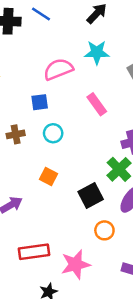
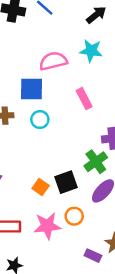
blue square: (40, 102) -> (32, 89), size x1.5
orange square: (48, 176) -> (41, 187), moved
pink star: (76, 264) -> (47, 226), moved

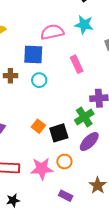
orange square: (41, 187) -> (38, 126), moved
purple rectangle: (93, 256) -> (66, 196), moved

